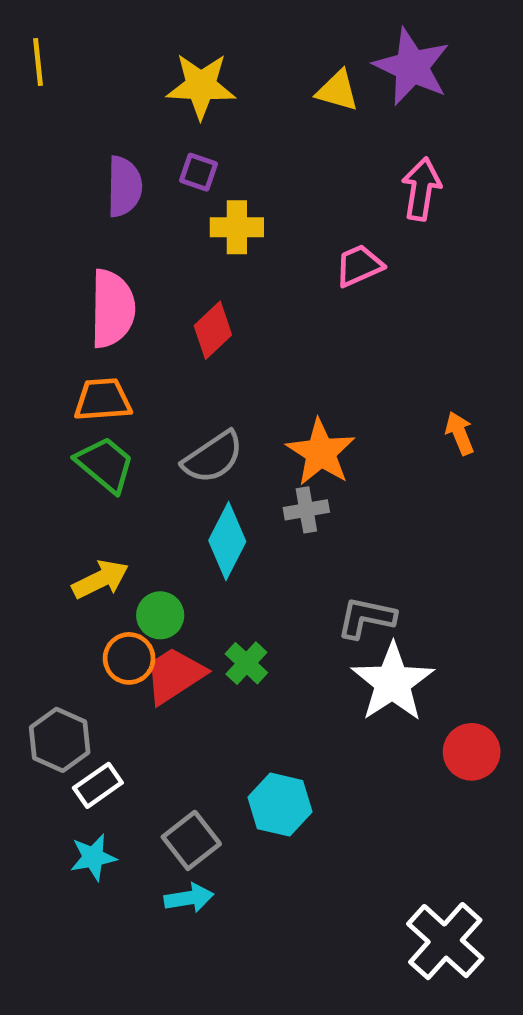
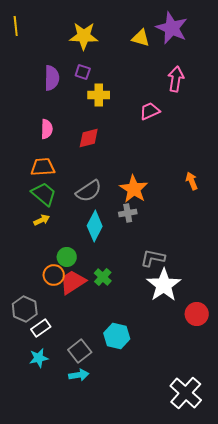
pink semicircle: (112, 309) -> (47, 129), size x0.6
red diamond: (213, 330) -> (89, 138), turned 30
yellow arrow: (100, 579) -> (42, 220), moved, size x0.7

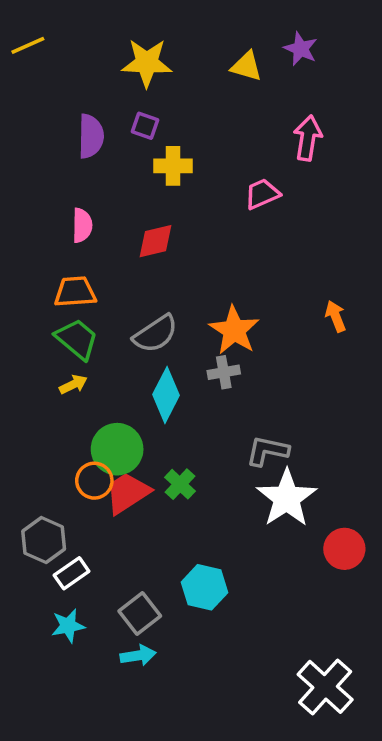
yellow line: (16, 26) -> (28, 45), turned 72
purple star: (172, 28) -> (301, 49), size x0.6
green circle: (67, 257) -> (117, 449), size x1.5

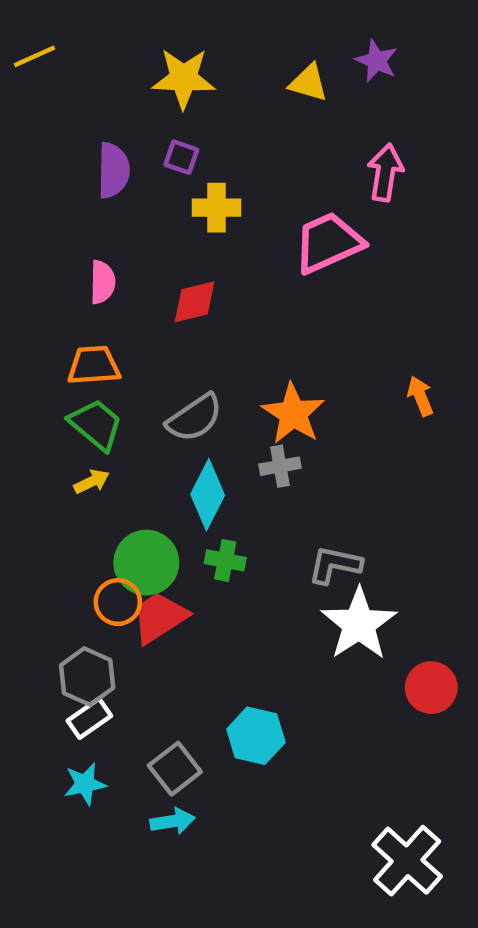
pink trapezoid: (262, 194) -> (328, 243), size x1.6
green cross: (180, 484) -> (225, 560), moved, turned -32
gray hexagon: (44, 540) -> (87, 677), moved

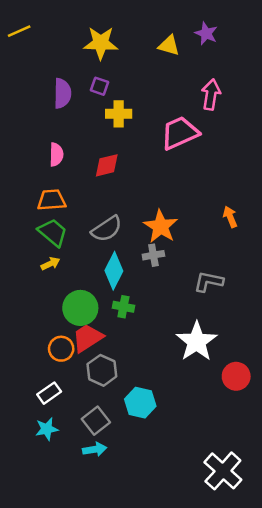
gray L-shape: (335, 565) -> (209, 282), moved
orange circle: (118, 602) -> (61, 349), moved
gray hexagon: (87, 677) -> (102, 370), moved

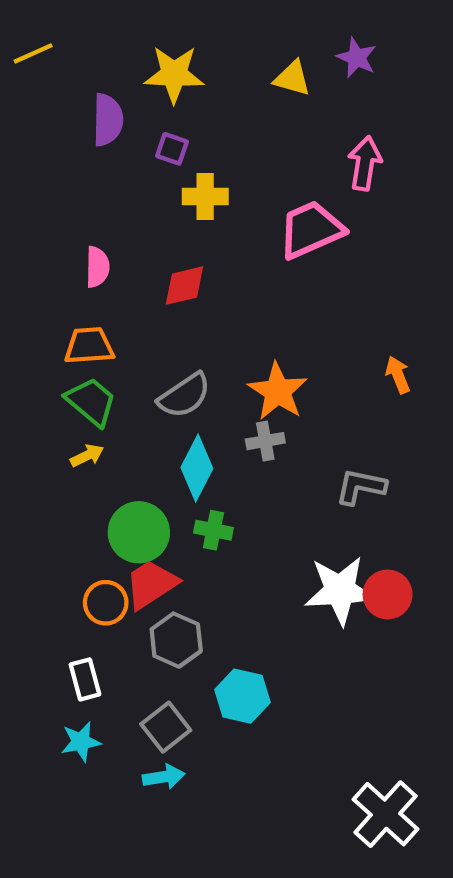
purple semicircle: (62, 93) -> (108, 120), moved
white star: (197, 342) -> (340, 590), turned 30
red circle: (236, 376) -> (388, 594), moved
white rectangle: (49, 393) -> (85, 679), turned -70

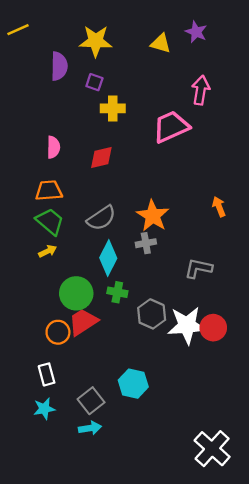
gray hexagon: (176, 640) -> (152, 314), moved

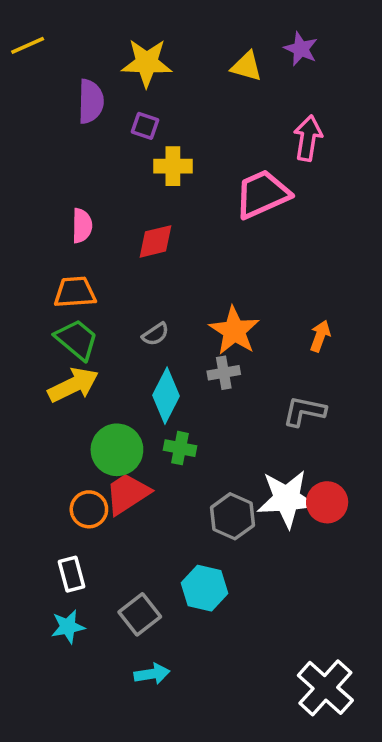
orange arrow: (219, 207) -> (320, 336), moved, turned 42
gray semicircle: (101, 218) -> (155, 334), size x0.6
yellow arrow: (48, 251) -> (73, 385), size x1.8
gray hexagon: (152, 314) -> (233, 516), moved
cyan arrow: (90, 428) -> (152, 674), moved

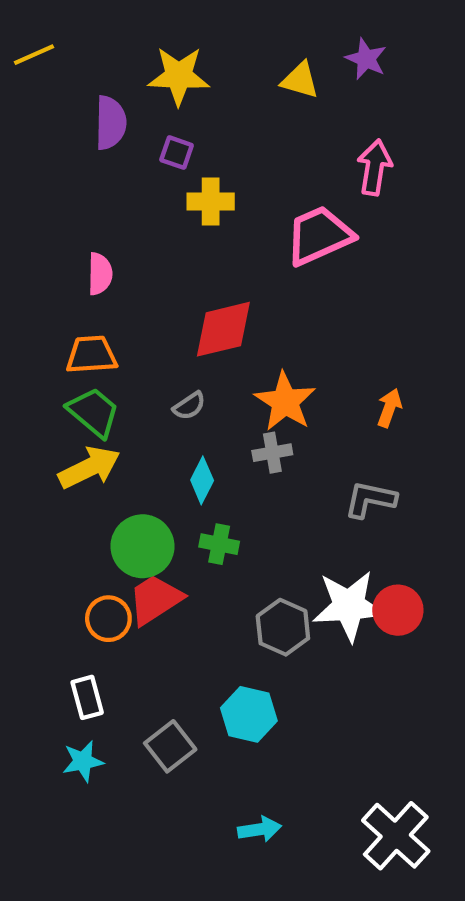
red diamond: (155, 241) -> (223, 329), moved, size x1.4
cyan diamond: (166, 396) -> (202, 480), size x0.7
cyan arrow: (152, 674) -> (260, 829), moved

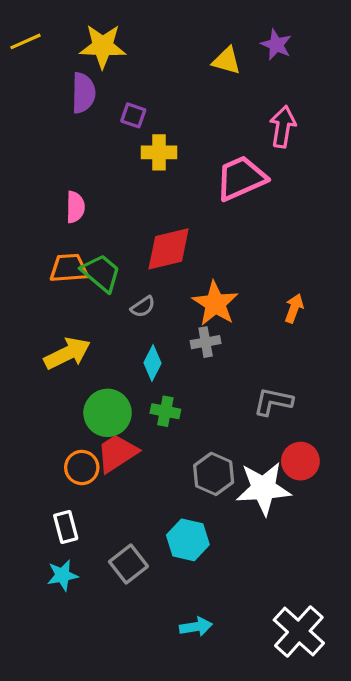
yellow star: (179, 76) -> (103, 46), moved
green trapezoid: (94, 412) -> (101, 273), moved
gray L-shape: (370, 499) -> (273, 402), moved
white star: (349, 606) -> (263, 488), moved

